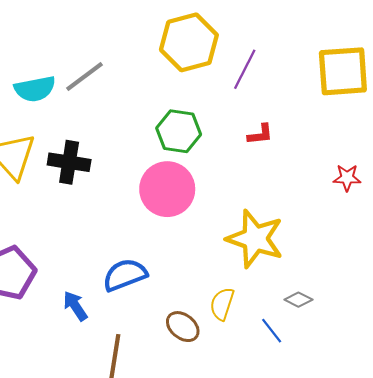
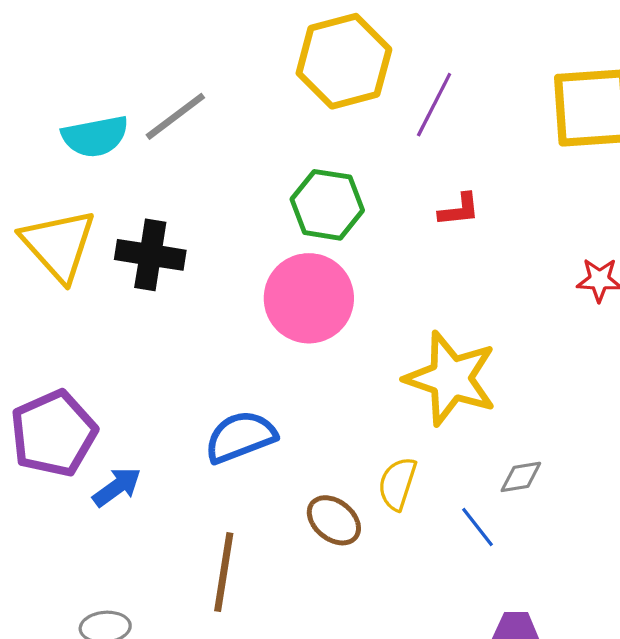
gray diamond: (298, 300) -> (521, 477), turned -36
blue arrow: (75, 306) -> (117, 487), moved, turned 88

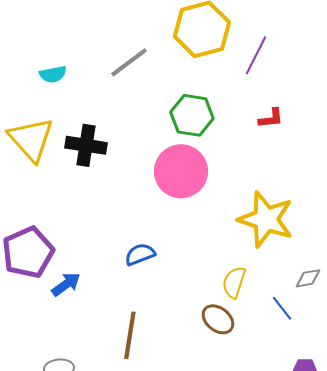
gray line: (175, 116) -> (129, 62), moved
cyan semicircle: (95, 136) -> (53, 74), size x0.7
blue semicircle: (240, 437) -> (140, 254), size x0.7
brown ellipse: (334, 520) -> (218, 319), moved

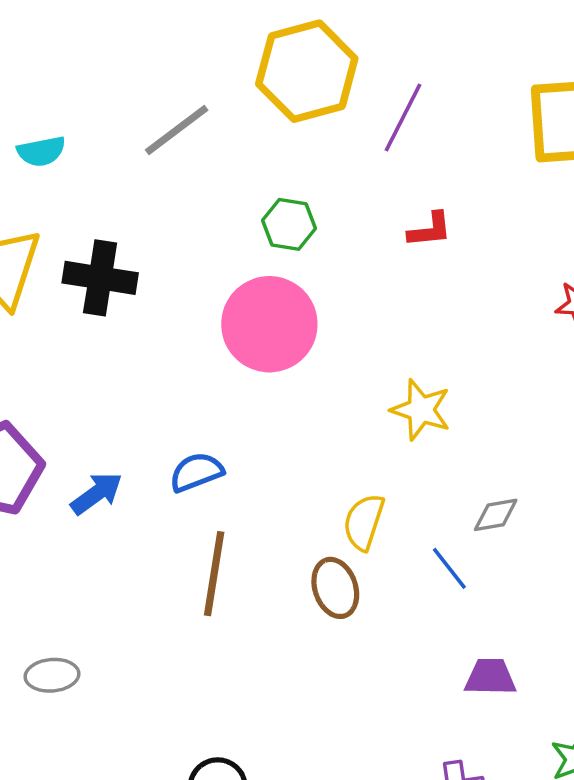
green hexagon: (192, 115) -> (289, 224), size x0.7
yellow star: (266, 219) -> (421, 410), size x0.6
blue arrow: (66, 284) -> (97, 493), moved
brown ellipse: (218, 319) -> (335, 588), turned 32
brown line: (130, 335) -> (214, 574), moved

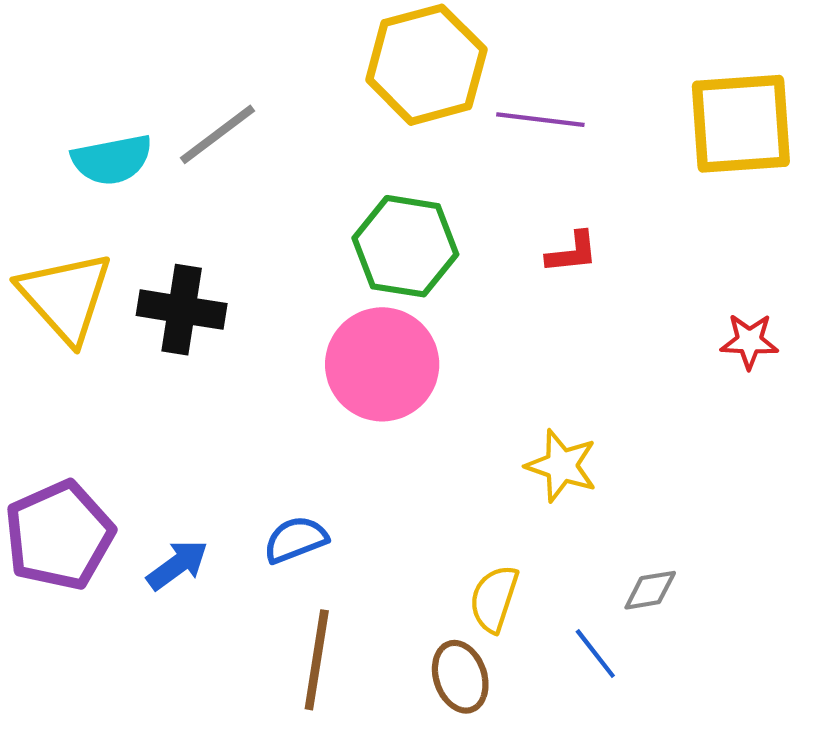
purple line: (403, 118) -> (540, 120), turned 70
gray line: (177, 130) -> (218, 134), moved
cyan semicircle: (41, 151) -> (112, 160), size x1.4
green hexagon: (289, 224) -> (405, 246), size x1.6

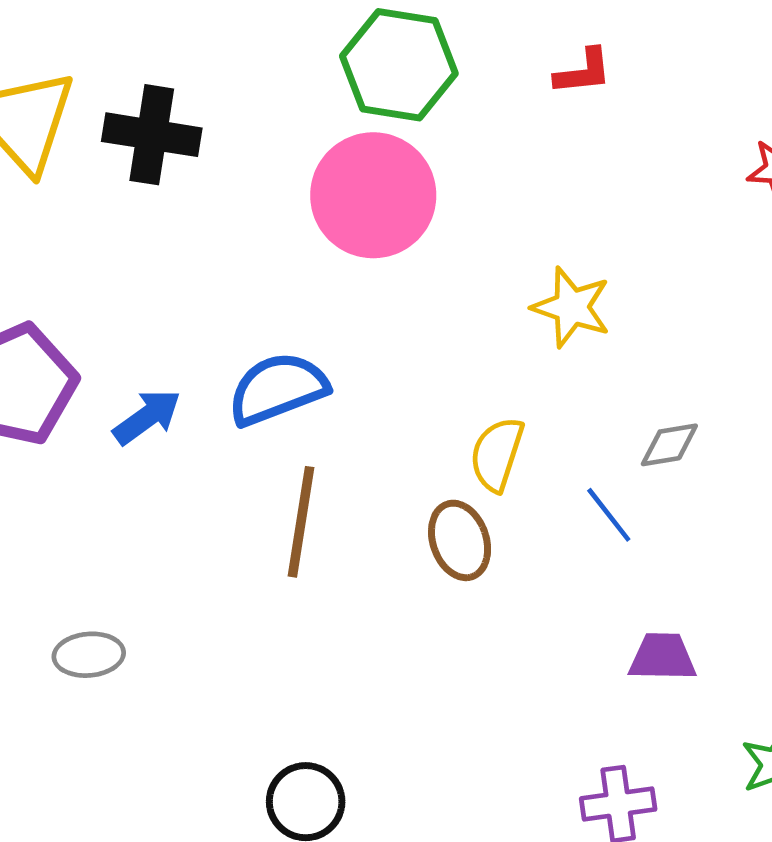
blue semicircle: (296, 540) -> (278, 389), size x1.4

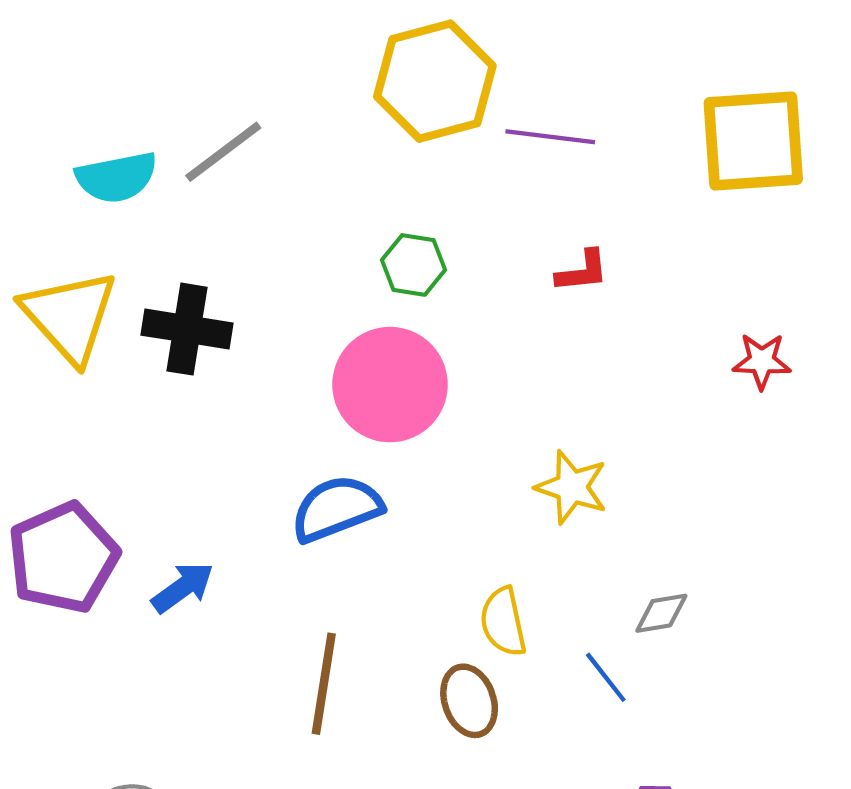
green hexagon: (399, 65) -> (413, 265), size x0.6
blue semicircle: (278, 389) -> (337, 509), moved
yellow semicircle: (497, 454) -> (503, 622), turned -30

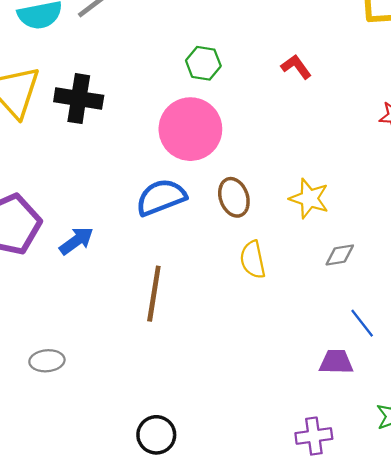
red L-shape: (582, 271) -> (296, 67), turned -120
yellow star: (572, 487) -> (309, 198), moved
blue line: (606, 677) -> (362, 323), moved
brown ellipse: (469, 701) -> (234, 197), moved

